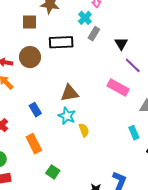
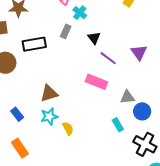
cyan cross: (85, 18) -> (80, 13), moved
cyan star: (67, 116) -> (49, 116), turned -30

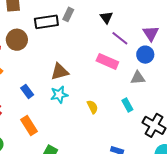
gray rectangle: (66, 31) -> (68, 14), moved
blue circle: (142, 111) -> (145, 55), moved
yellow semicircle: (68, 128) -> (93, 107), moved

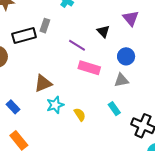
black triangle: (106, 17) -> (103, 31), moved
purple triangle: (151, 33) -> (131, 18), moved
purple line: (120, 38) -> (77, 45), moved
cyan star: (59, 95) -> (55, 105), moved

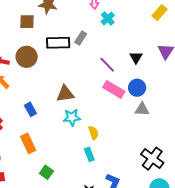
blue circle: (126, 56) -> (137, 88), moved
cyan rectangle: (114, 109) -> (89, 154), moved

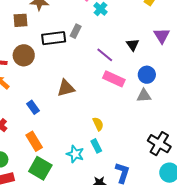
blue circle: (137, 88) -> (147, 75), moved
cyan star: (72, 117) -> (75, 154), moved, turned 30
green square: (46, 172) -> (40, 168), moved, size x1.6

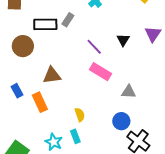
brown circle: (24, 55) -> (23, 46), moved
blue circle: (147, 75) -> (121, 121), moved
orange rectangle: (34, 141) -> (40, 102), moved

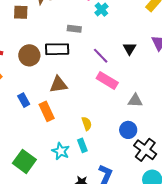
gray rectangle: (68, 20) -> (74, 29), turned 64
black rectangle: (45, 24) -> (57, 49), moved

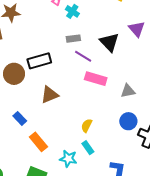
gray rectangle: (74, 29) -> (73, 39), moved
black triangle: (130, 49) -> (109, 42), size x1.5
orange rectangle: (47, 111) -> (38, 142), moved
yellow semicircle: (87, 124) -> (87, 126), turned -120

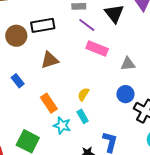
orange rectangle: (38, 142) -> (49, 103), moved

